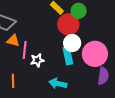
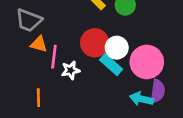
red circle: (68, 24) -> (95, 43), moved
cyan rectangle: (68, 56) -> (111, 64), turned -36
cyan arrow: (58, 84) -> (141, 99), moved

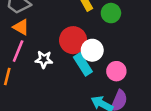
pink line: (54, 57) -> (18, 51), moved
pink circle: (147, 62) -> (116, 71), size x0.6

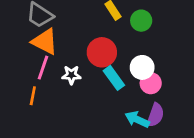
orange triangle: (21, 27) -> (45, 42), size x1.5
white circle: (92, 50) -> (142, 67), moved

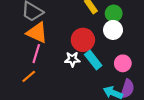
white circle: (142, 67) -> (113, 30), moved
white star: (71, 75) -> (72, 59), moved
orange line: (33, 96) -> (29, 76), turned 40

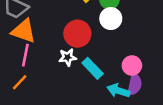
cyan rectangle: (93, 60) -> (93, 68), moved
pink circle: (123, 63) -> (132, 66), moved

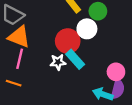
white circle: (111, 19) -> (87, 29), moved
cyan rectangle: (93, 68) -> (75, 59), moved
orange line: (20, 82) -> (14, 83), turned 63

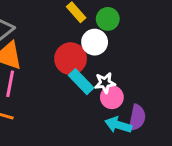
white star: (58, 62) -> (105, 83), moved
pink circle: (116, 72) -> (112, 97), moved

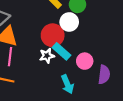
white star: (105, 83) -> (47, 56), moved
cyan arrow: (118, 125) -> (67, 84), moved, turned -126

